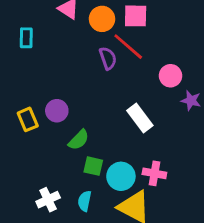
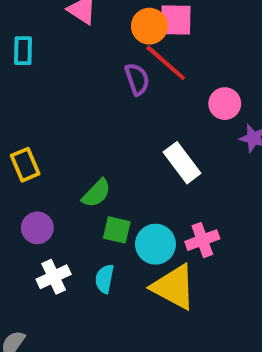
orange circle: (102, 19) -> (149, 26), moved
purple circle: (57, 111) -> (37, 228), moved
pink cross: (154, 173) -> (202, 240), turned -30

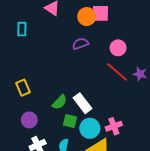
red line: (166, 63) -> (117, 72), moved
purple semicircle: (137, 79) -> (80, 44), turned -91
pink circle: (225, 104) -> (118, 48), moved
white rectangle: (182, 163) -> (83, 103), moved

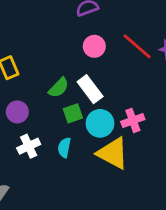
pink circle: (118, 48) -> (94, 46), moved
green square: (70, 121) -> (73, 113), turned -32

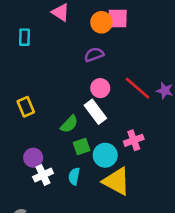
white rectangle: (90, 89) -> (95, 112), moved
purple circle: (17, 112) -> (33, 158), moved
pink cross: (133, 120) -> (134, 140), moved

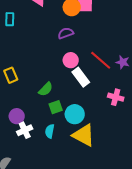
white rectangle: (95, 112) -> (81, 77), moved
pink cross: (134, 140) -> (116, 97), moved, turned 35

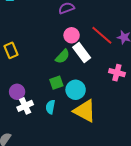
green semicircle: (46, 89) -> (62, 56), moved

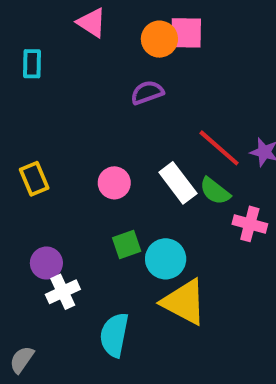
pink circle: (72, 35) -> (114, 183), moved
green semicircle: (62, 56) -> (215, 191), moved, turned 84
cyan semicircle: (50, 107) -> (114, 335), moved, size x1.5

